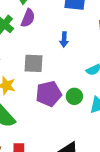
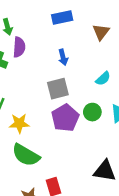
gray square: (33, 63) -> (58, 89), moved

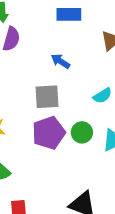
blue arrow: (63, 57) -> (61, 61), turned 126

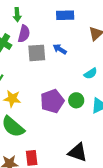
gray square: (47, 97) -> (37, 53), moved

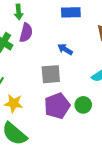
gray square: (37, 53) -> (51, 74), moved

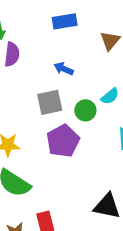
green circle: (83, 105) -> (85, 110), moved

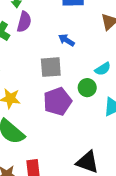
green circle: (85, 110) -> (87, 88), moved

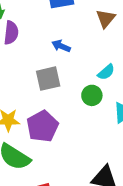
purple pentagon: (57, 101) -> (42, 126), moved

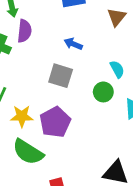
cyan semicircle: (106, 72) -> (117, 69), turned -78
gray square: (48, 79) -> (61, 76), turned 30

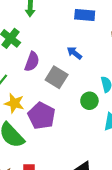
purple semicircle: (24, 31) -> (32, 62), moved
purple pentagon: (55, 122) -> (42, 116), turned -30

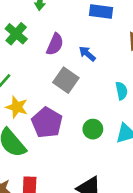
purple semicircle: (32, 62) -> (55, 44), moved
green circle: (89, 101) -> (93, 129), moved

